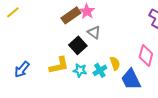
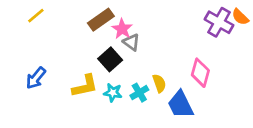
pink star: (87, 11) -> (122, 29), moved
yellow line: (13, 12) -> (36, 16), moved
blue arrow: (22, 69) -> (36, 78), moved

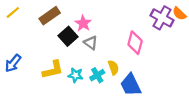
brown rectangle: (101, 20) -> (50, 16), moved
gray triangle: (131, 42) -> (91, 43), moved
black square: (110, 59) -> (68, 36), moved
pink diamond: (200, 73) -> (135, 43), moved

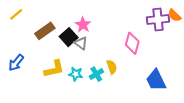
brown rectangle: (50, 16) -> (45, 31), moved
purple cross: (162, 18) -> (158, 20), turned -35
gray triangle: (91, 43) -> (81, 43), moved
blue trapezoid: (131, 85) -> (156, 80), moved

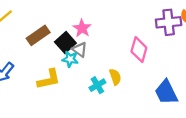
cyan star: (76, 74) -> (70, 59), moved

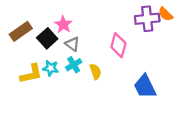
gray triangle: (80, 50) -> (72, 44), moved
cyan star: (70, 59) -> (51, 68), moved
cyan cross: (97, 85) -> (74, 65), moved

